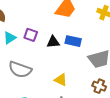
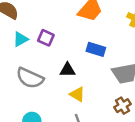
black triangle: (53, 42) -> (67, 70), moved
brown cross: (99, 86) -> (123, 106), turned 32

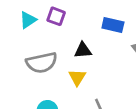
gray semicircle: (30, 78) -> (42, 63), turned -32
yellow triangle: (77, 94) -> (77, 77), moved, turned 35

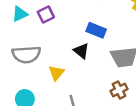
purple square: (56, 16) -> (46, 15), turned 35
black triangle: (83, 50) -> (81, 51), moved, turned 35

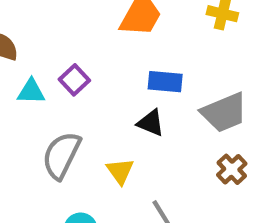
cyan triangle: (20, 14) -> (31, 92), turned 42
gray semicircle: (26, 54) -> (61, 155), turned 136

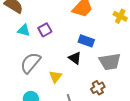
brown cross: (232, 169) -> (98, 88), moved

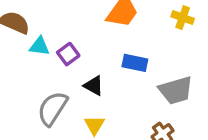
cyan triangle: (24, 30) -> (39, 46), moved
black triangle: (75, 58) -> (94, 86), moved

